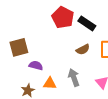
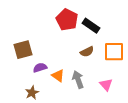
purple semicircle: (36, 65) -> (40, 68), turned -32
orange triangle: (50, 83) -> (58, 76), moved, turned 32

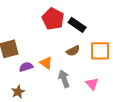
orange triangle: (58, 76) -> (46, 63), moved

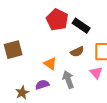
purple semicircle: (26, 67) -> (42, 85), moved
pink triangle: (92, 84) -> (96, 73), moved

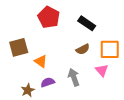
red pentagon: (57, 20) -> (49, 17), moved
orange triangle: (50, 64) -> (41, 61), moved

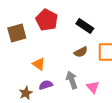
brown square: (19, 47) -> (17, 33), moved
pink triangle: (102, 70) -> (93, 87), moved

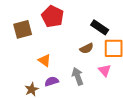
black rectangle: (85, 26) -> (100, 27), moved
pink triangle: (93, 87) -> (105, 70), moved

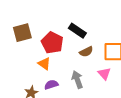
red pentagon: (53, 16) -> (52, 43), moved
black rectangle: (100, 27) -> (77, 31), moved

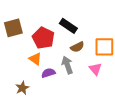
gray arrow: (77, 80) -> (67, 65), moved
purple semicircle: (51, 85) -> (48, 73), moved

